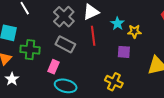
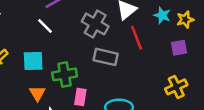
pink rectangle: (54, 67) -> (80, 97), moved
yellow cross: (114, 82) -> (176, 87), turned -36

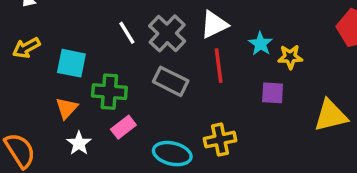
white line: (45, 26) -> (127, 33), moved
yellow cross: (176, 87) -> (220, 140), moved
pink rectangle: (80, 97) -> (123, 127), turned 30

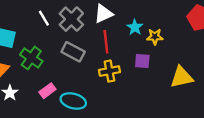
green cross: (109, 92) -> (31, 58), turned 30
pink rectangle: (123, 127) -> (47, 91), moved
yellow cross: (220, 140) -> (109, 71), moved

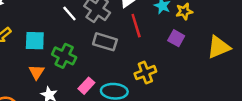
purple square: (142, 61) -> (176, 38), turned 35
yellow cross: (109, 71) -> (145, 73), moved

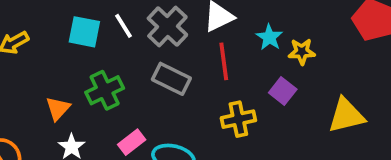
cyan square: (35, 41) -> (84, 32), moved
green cross: (64, 56) -> (105, 90), turned 30
yellow cross: (145, 73) -> (238, 119), moved

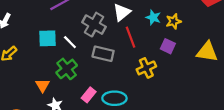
white line: (123, 26) -> (70, 42), moved
yellow triangle: (346, 115) -> (207, 52), turned 35

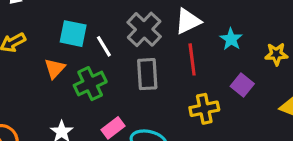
yellow star: (174, 21) -> (276, 54), moved
gray rectangle: (103, 54) -> (147, 74), turned 60
orange triangle: (42, 85) -> (55, 68), moved

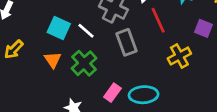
cyan square: (73, 34) -> (59, 28), turned 30

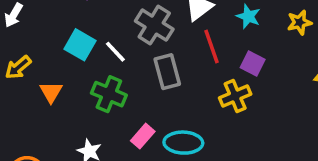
purple square: (203, 28) -> (253, 64), moved
orange triangle: (53, 60) -> (51, 92), moved
green cross: (84, 63) -> (109, 94), turned -30

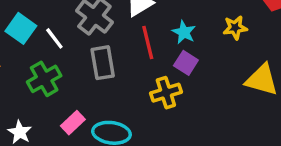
cyan star: (248, 16) -> (184, 32), moved
green cross: (109, 94) -> (44, 79), turned 32

